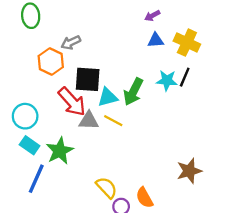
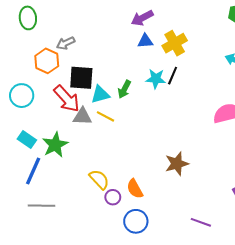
purple arrow: (152, 16) -> (142, 18), size x1.5
yellow cross: (187, 43) -> (175, 43), turned 35
green arrow: (133, 92) -> (124, 89), size x0.7
cyan circle: (25, 116) -> (22, 96), moved

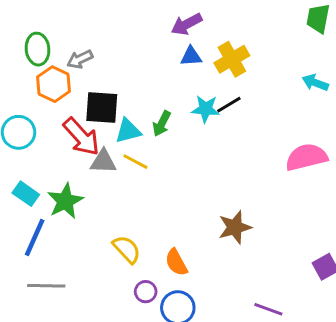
green ellipse: (28, 18) -> (37, 49), moved
black line: (173, 76) -> (229, 105), turned 36
purple circle: (113, 197) -> (146, 292), moved

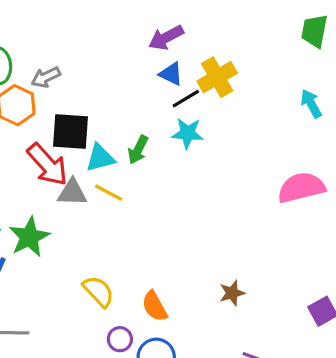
blue triangle: (191, 56) -> (171, 74), turned 30
cyan arrow: (315, 83) -> (311, 104), turned 40
black line: (229, 105) -> (186, 99), moved
brown star: (235, 227) -> (232, 293), moved, size x0.7

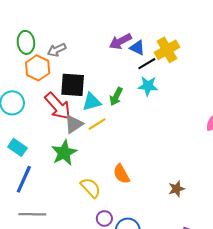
purple arrow: (166, 38) -> (120, 41), moved
gray triangle: (72, 193) -> (74, 124), turned -36
yellow line: (108, 193) -> (97, 124), turned -60
green star: (29, 237) -> (64, 153), moved
orange semicircle: (155, 306) -> (121, 174), moved

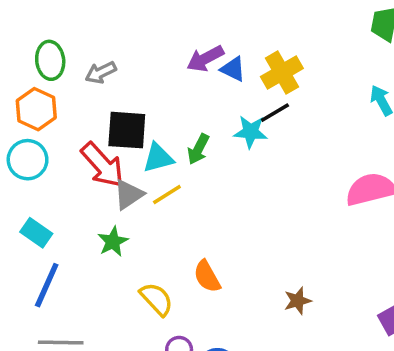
black line: (147, 64) -> (275, 113), moved
orange hexagon: (38, 68) -> (36, 109), moved
green star: (64, 153) -> (113, 242), size x0.7

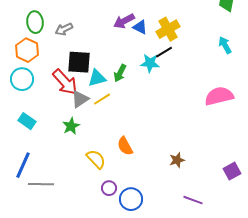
blue line: (47, 285) -> (23, 165), moved

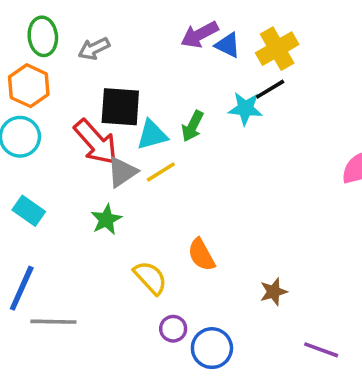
brown star: (177, 160) -> (274, 292), moved

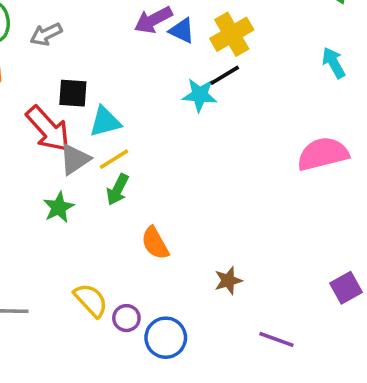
black square: (120, 107) -> (73, 93), size x0.7
green arrow: (193, 126) -> (118, 190), moved
yellow semicircle: (150, 278) -> (91, 300), moved

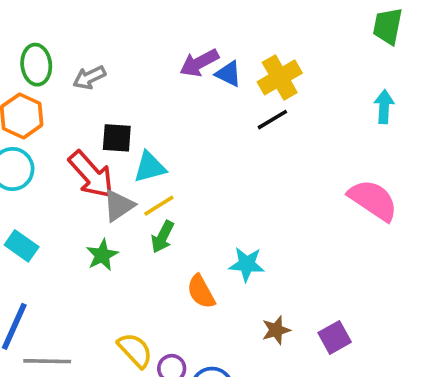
cyan arrow: (334, 63) -> (384, 107), turned 32
cyan star: (200, 95) -> (247, 264), moved
pink semicircle: (323, 154) -> (373, 200), turned 48
purple square: (346, 288) -> (335, 337), moved

